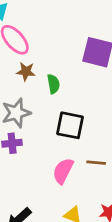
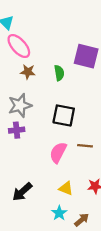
green semicircle: (53, 84) -> (59, 73), moved

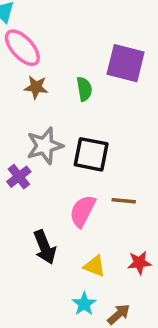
gray star: (20, 105) -> (45, 146), moved
purple cross: (17, 130) -> (19, 177), turned -32
black arrow: (22, 192) -> (45, 247), moved, turned -70

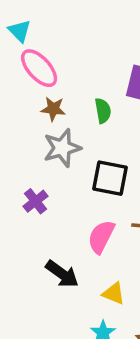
gray star: (45, 146) -> (62, 148), moved
black arrow: (45, 247) -> (62, 274), turned -32

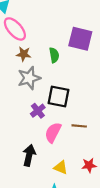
purple cross: (35, 201) -> (38, 111), moved
black arrow: (62, 274) -> (29, 155), turned -114

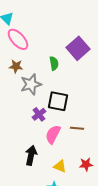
purple square: (80, 39) -> (78, 48), turned 35
brown star: (24, 54) -> (16, 66), moved

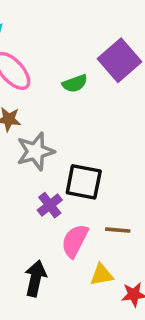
purple square: (78, 48) -> (119, 60), moved
green semicircle: (54, 63) -> (75, 83), moved, turned 80
yellow triangle: (60, 166) -> (102, 275), moved, turned -32

